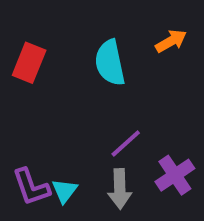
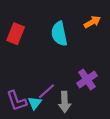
purple line: (126, 144) -> (46, 91), moved
purple cross: (175, 175) -> (87, 80), moved

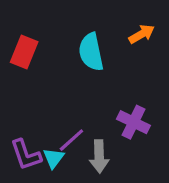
purple cross: (87, 80) -> (133, 122), turned -30

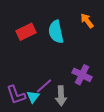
orange arrow: (142, 34) -> (87, 21), turned -98
red rectangle: (24, 52) -> (26, 32), moved, turned 42

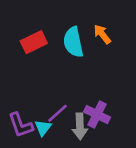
orange arrow: (87, 21) -> (102, 34), moved
purple cross: (82, 75) -> (97, 115), moved

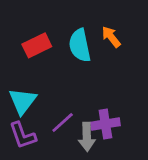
purple cross: (97, 115) -> (105, 124), turned -35
cyan triangle: (43, 128) -> (23, 101), moved, size x1.5

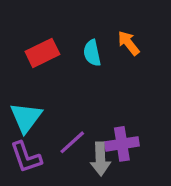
cyan semicircle: (80, 45) -> (92, 53), size x0.7

